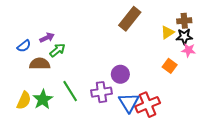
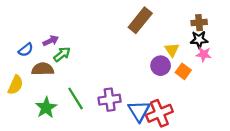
yellow triangle: (168, 32) -> (172, 50), moved, turned -32
purple circle: (120, 74) -> (161, 66), moved
yellow semicircle: (24, 100) -> (16, 85), moved

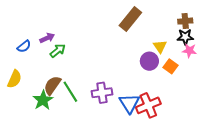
brown semicircle: (43, 69) -> (52, 85), moved, turned -54

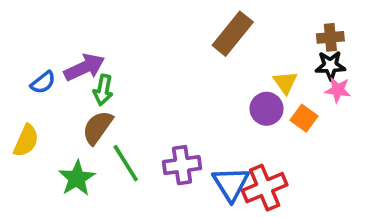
purple arrow: (47, 38) -> (84, 67), size x1.5
green arrow: (58, 51) -> (103, 90), turned 140
brown semicircle: (52, 85) -> (98, 128), moved

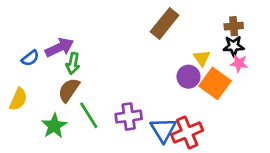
orange square: (304, 118) -> (215, 83), size x1.6

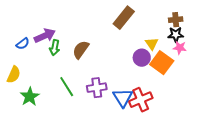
brown semicircle: (69, 90) -> (81, 50), moved
green star: (54, 126) -> (30, 97), moved

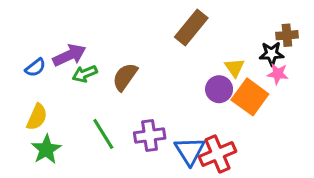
brown cross: (176, 20) -> (287, 35), moved
green arrow: (55, 48) -> (85, 74), turned 56
yellow semicircle: (14, 75) -> (37, 117), moved

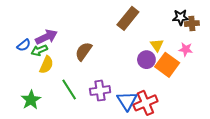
black star: (272, 54) -> (181, 17), moved
green arrow: (85, 74) -> (39, 50), moved
yellow semicircle: (37, 117) -> (46, 65), moved

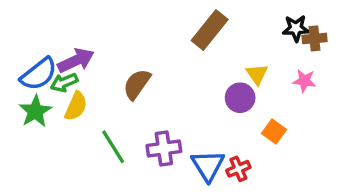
blue semicircle: (24, 45) -> (39, 74), size x1.6
orange square: (167, 65) -> (274, 132), moved, size x0.6
green star: (31, 100) -> (35, 111), moved
red cross: (145, 103) -> (238, 169), size x0.6

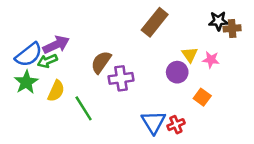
pink star: (304, 81) -> (211, 60), moved
yellow semicircle: (76, 106) -> (56, 91), moved
purple cross: (164, 148) -> (121, 78), moved

